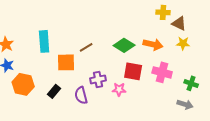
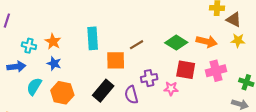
pink cross: (162, 72) -> (216, 71), turned -30
orange hexagon: (23, 84) -> (62, 93), moved
black rectangle: (54, 91) -> (103, 91), size x1.5

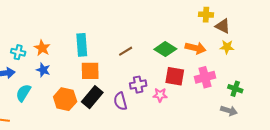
orange square: (116, 60) -> (90, 71), moved
orange hexagon: (62, 93) -> (65, 99), moved

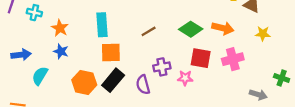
yellow star: (227, 47) -> (263, 34), moved
cyan cross: (18, 52) -> (34, 13), moved
green cross: (235, 89) -> (282, 78), moved

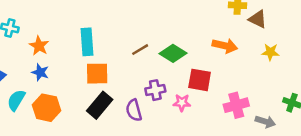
green diamond: (191, 29) -> (173, 53), moved
pink cross: (233, 59) -> (236, 105), moved
orange hexagon: (84, 82) -> (47, 108), moved

